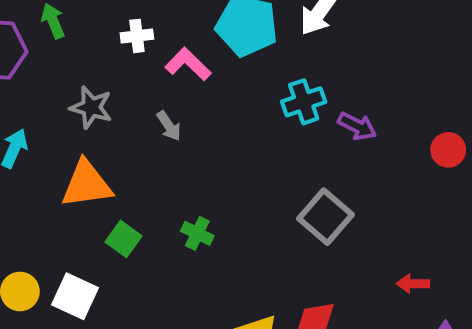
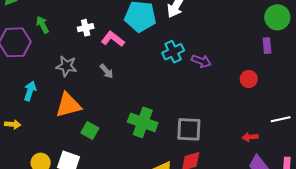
red circle: (448, 150) -> (249, 79), moved
gray square: (326, 217) -> (189, 129), moved, turned -32
green cross: (197, 233) -> (143, 122), moved, size x1.8
red arrow: (413, 284) -> (250, 137), moved

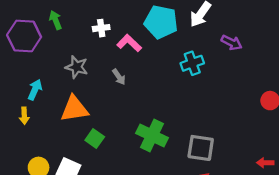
purple arrow: (201, 61) -> (232, 43), moved
yellow arrow: (13, 124) -> (24, 116), moved, turned 77

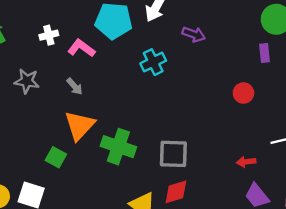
orange triangle: (74, 109) -> (80, 125), moved, turned -32

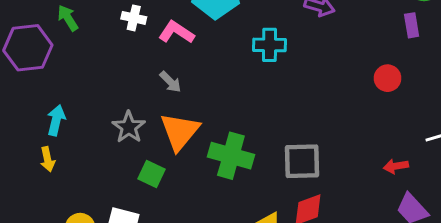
white cross: (49, 35) -> (134, 18), turned 30
cyan cross: (153, 62) -> (270, 45), turned 30
gray star: (27, 81) -> (129, 127), moved, turned 30

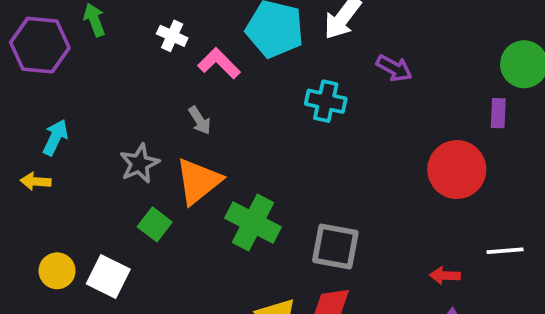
red circle: (388, 78) -> (457, 170), size x1.8
yellow arrow: (48, 159) -> (36, 181), turned 95

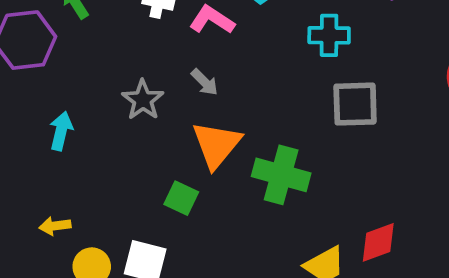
gray star: (139, 164) -> (143, 100), moved
yellow arrow: (36, 181) -> (55, 226), moved
gray square: (335, 247) -> (355, 104), moved

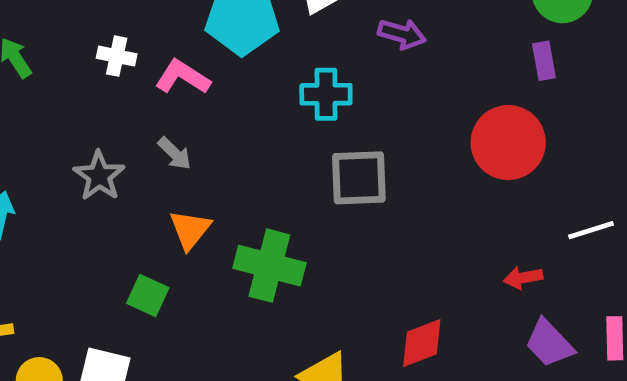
orange triangle: (216, 145) -> (190, 230), size x0.7
red diamond: (378, 242) -> (422, 343), moved

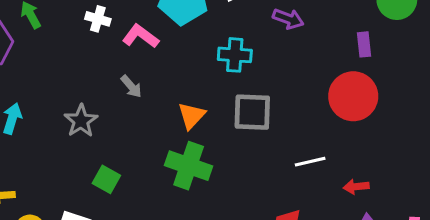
purple rectangle: (544, 61) -> (364, 44), moved
gray star: (99, 176) -> (81, 121), moved
orange triangle: (190, 230) -> (192, 116), moved
white line: (591, 230) -> (310, 162), moved

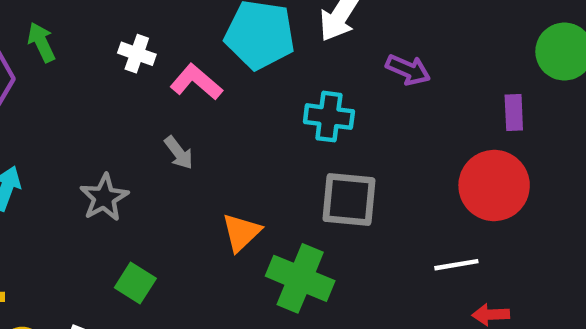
orange triangle: (192, 116) -> (241, 232), moved
white line: (310, 162) -> (456, 265), moved
green cross: (189, 166) -> (300, 278), moved

